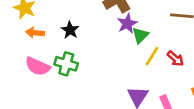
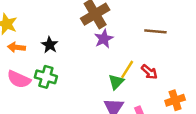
green triangle: (140, 35) -> (116, 82), moved

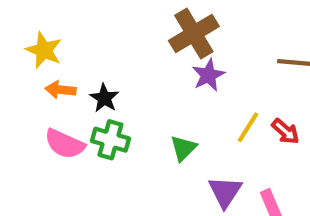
black star: (50, 45) -> (104, 98), moved
green triangle: (116, 82) -> (183, 148), moved

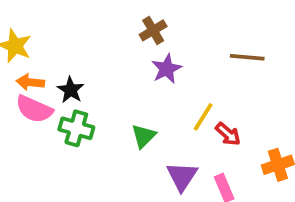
brown cross: (194, 34) -> (153, 30), size x0.6
red arrow: (285, 131) -> (228, 134), moved
pink semicircle: (65, 144) -> (34, 109), moved

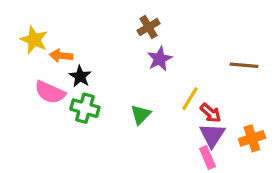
brown line: (247, 57) -> (244, 65), moved
orange arrow: (30, 82) -> (61, 56), moved
purple triangle: (182, 176) -> (212, 135), moved

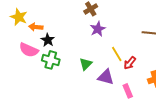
yellow line: (190, 99) -> (117, 54), turned -63
red arrow: (211, 113) -> (130, 63), turned 88
purple triangle: (212, 135) -> (106, 77), moved, turned -48

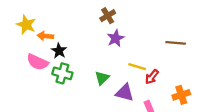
yellow line: (117, 54) -> (137, 67), turned -42

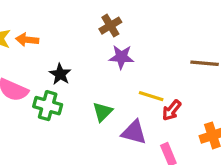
orange arrow: (45, 36) -> (27, 40), moved
purple star: (116, 38) -> (121, 57), turned 30
black star: (59, 51) -> (60, 74), moved

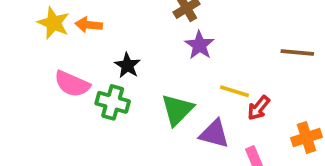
purple star: (121, 57) -> (199, 45), turned 30
green triangle: (103, 112) -> (177, 110), size x1.4

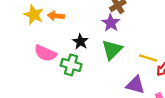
purple star: (199, 45) -> (111, 23), moved
green triangle: (177, 110) -> (112, 50), moved

